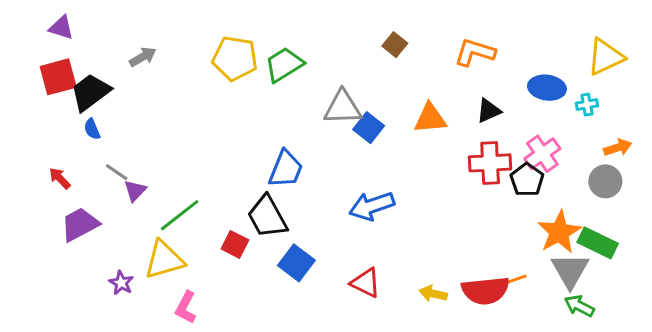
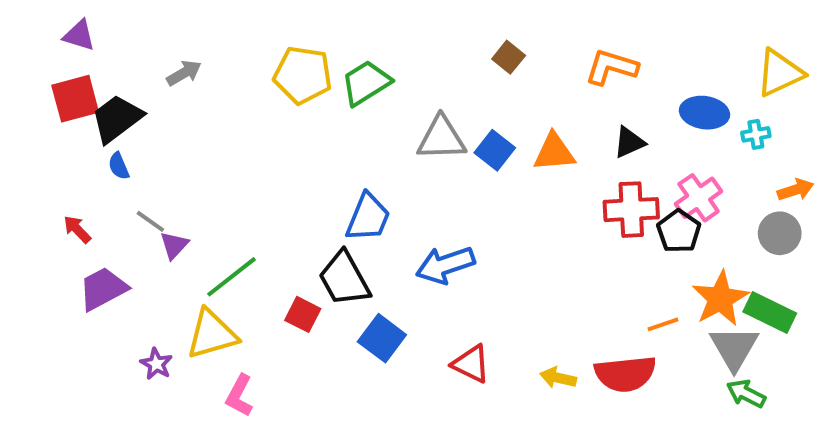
blue square: (369, 128) -> (495, 150), moved
blue arrow: (372, 206) -> (445, 265), moved
orange line: (515, 280) -> (663, 324), moved

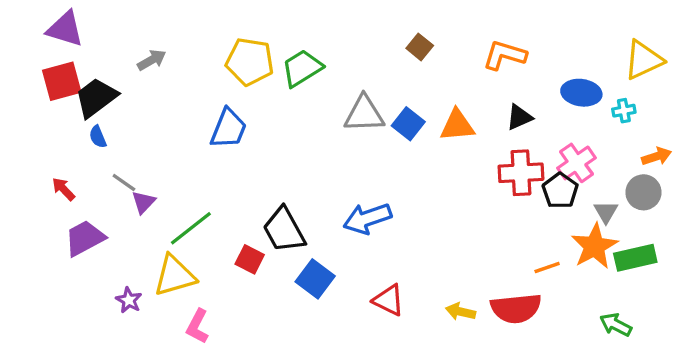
purple triangle: (79, 35) -> (65, 29), size x1.4
blue trapezoid: (368, 217) -> (228, 129), moved
green rectangle: (770, 312) -> (635, 258), turned -39
gray triangle: (734, 348) -> (606, 212), moved, size x0.6

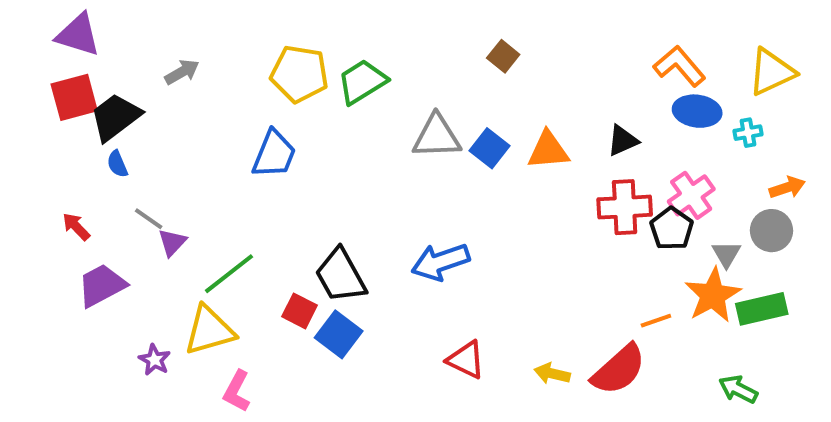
orange L-shape: (505, 55) -> (679, 66), moved, turned 33
blue square: (315, 279) -> (339, 334), moved
red semicircle: (516, 308) -> (619, 370), turned -36

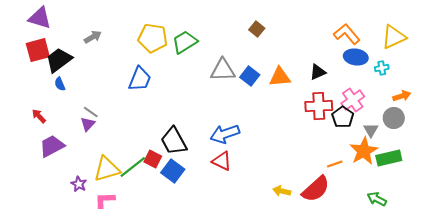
gray line: (149, 219) -> (91, 112), moved
green line: (229, 274) -> (133, 167), moved
red triangle: (466, 360) -> (222, 161), moved
pink L-shape: (237, 391) -> (105, 200), moved, turned 60

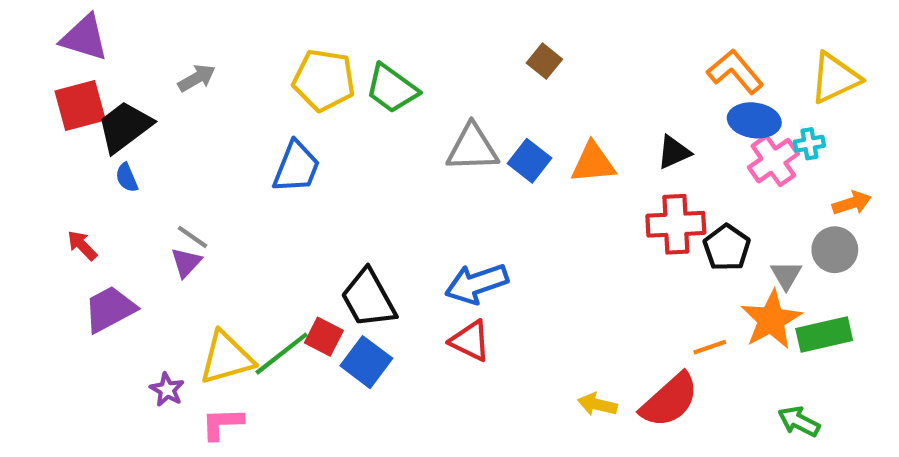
green trapezoid: (185, 42) -> (392, 89), turned -112
pink cross: (353, 100) -> (773, 161), moved

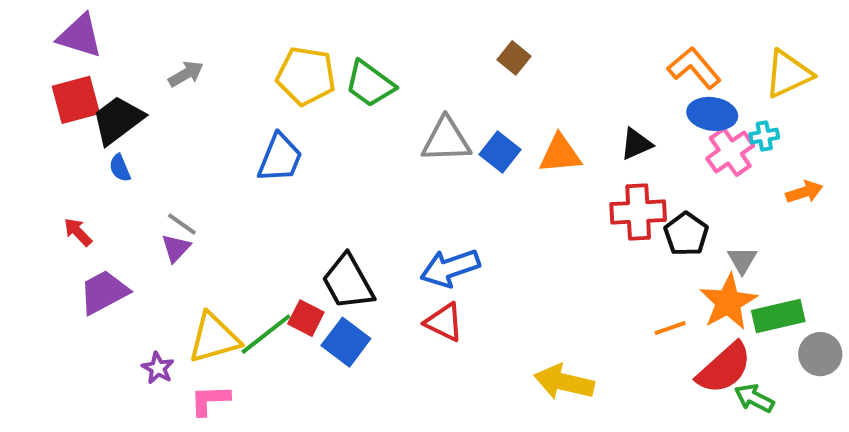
gray circle: (835, 250) -> (820, 354), moved
red semicircle: (669, 400) -> (724, 368), moved
yellow arrow: (597, 404) -> (564, 382), size x1.6

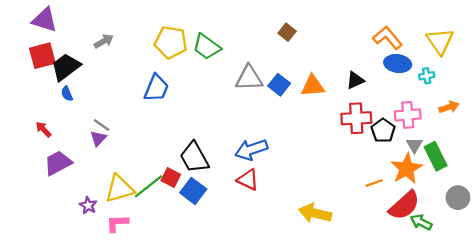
yellow triangle: (788, 74) -> (440, 41), turned -40
pink cross: (730, 152) -> (408, 115), moved, turned 30
green rectangle: (778, 316) -> (436, 156), moved, turned 76

